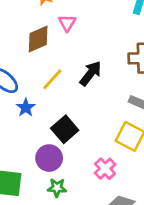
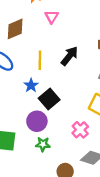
brown diamond: (38, 39) -> (15, 29), moved
yellow line: (52, 79) -> (40, 60), turned -42
blue star: (26, 108) -> (31, 85), moved

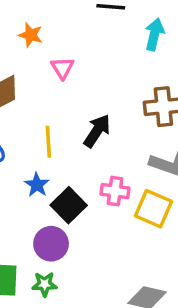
pink cross: (80, 130) -> (115, 191), moved, turned -35
green star: (43, 144) -> (45, 284), moved

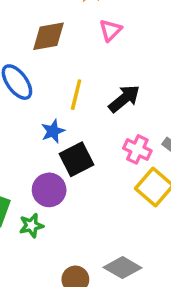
pink cross: (115, 191) -> (137, 149), moved
green star: (45, 284) -> (31, 226), turned -30

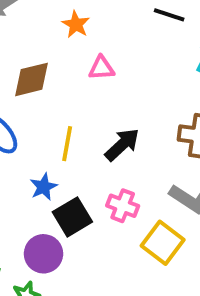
pink triangle: (110, 30) -> (101, 68), turned 45
pink cross: (137, 149) -> (123, 206), moved

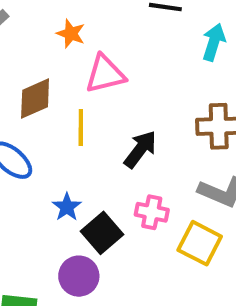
pink triangle: (101, 68) -> (105, 74), size x1.5
yellow line: (67, 144) -> (81, 128), moved

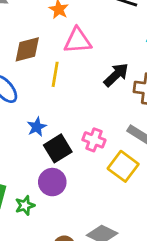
black arrow: (140, 149) -> (116, 75), moved
purple circle: (79, 276) -> (52, 182), moved

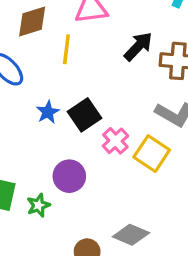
pink cross: (94, 140) -> (115, 141), moved, turned 30
black square: (58, 148) -> (84, 115), moved

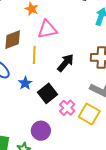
black arrow: (138, 46) -> (66, 63), moved
blue star: (48, 112) -> (25, 83), moved

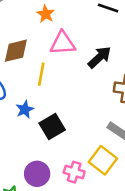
black arrow: (66, 63) -> (99, 57), moved
pink cross: (67, 108) -> (74, 172), moved, turned -35

